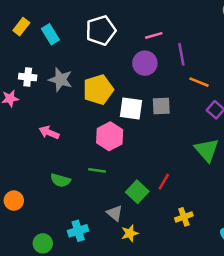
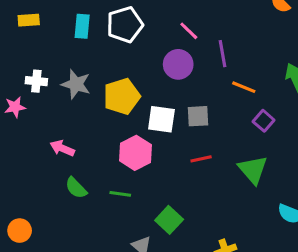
yellow rectangle: (21, 27) -> (29, 20), turned 48
cyan rectangle: (50, 34) -> (82, 26), moved, turned 36
pink line: (154, 35) -> (189, 31), turned 60
green semicircle: (60, 180) -> (76, 188), moved, turned 30
red line: (164, 182) -> (201, 159), moved, turned 48

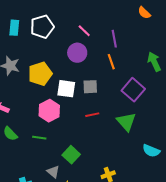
purple line: (222, 54) -> (114, 39), moved
orange line: (244, 87) -> (111, 62), moved, turned 49
purple square: (264, 121) -> (133, 90), size x1.6

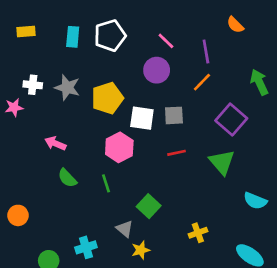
orange semicircle: (144, 13) -> (235, 25), moved
orange line: (111, 62) -> (202, 82), turned 63
green line: (39, 138) -> (106, 183), turned 64

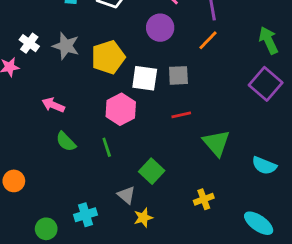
white cross: (33, 85) -> (29, 43), turned 30
purple square: (231, 119) -> (266, 84), moved
green triangle: (222, 162) -> (216, 143), moved

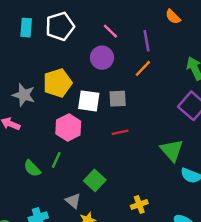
gray star: (66, 46) -> (24, 95), moved
green semicircle: (66, 142) -> (32, 168), moved
green triangle: (216, 143) -> (172, 150), moved
green line: (107, 147) -> (56, 160), turned 42

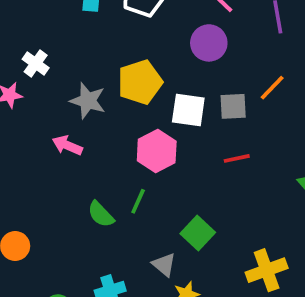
orange line: (143, 68) -> (272, 88), moved
yellow cross: (139, 204) -> (267, 270), size x1.5

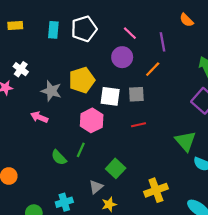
orange line: (272, 88) -> (153, 69), moved
gray triangle: (164, 265) -> (96, 187), turned 40

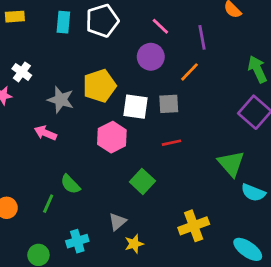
green line: (81, 150) -> (48, 204), moved
green square: (116, 168) -> (142, 181), moved

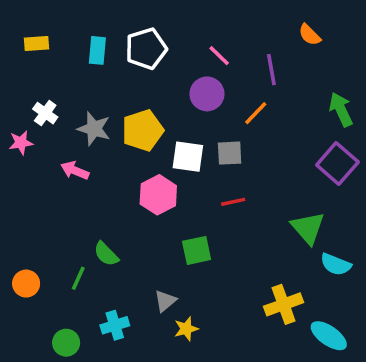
gray star: (61, 100) -> (94, 129), moved
pink arrow: (45, 133) -> (75, 170), moved
green square: (142, 181) -> (197, 250), turned 35
yellow cross: (194, 226) -> (284, 304), moved

